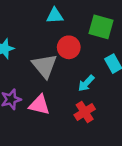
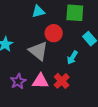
red cross: (85, 112) -> (62, 81), moved

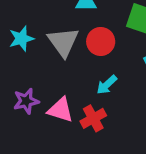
gray triangle: (38, 51) -> (63, 42), moved
cyan arrow: (72, 58) -> (107, 85), moved

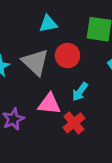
pink triangle: (60, 110) -> (49, 104), moved

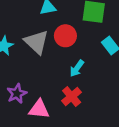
pink triangle: (49, 104) -> (39, 109), moved

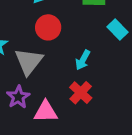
red circle: (65, 36) -> (48, 27), moved
gray triangle: (36, 42) -> (29, 61), moved, turned 32

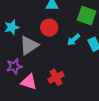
cyan arrow: (83, 60) -> (74, 40), moved

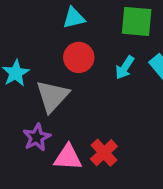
red cross: (56, 77) -> (104, 153), moved

